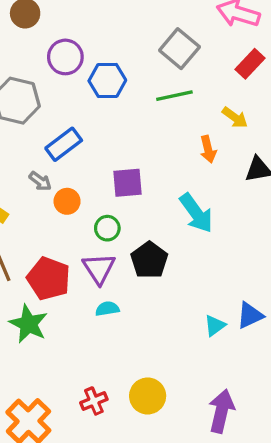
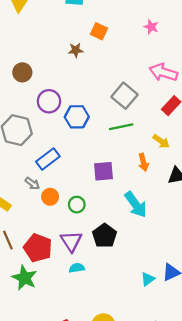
purple square: (127, 183) -> (103, 171), moved
green circle: (107, 228) -> (77, 205), moved

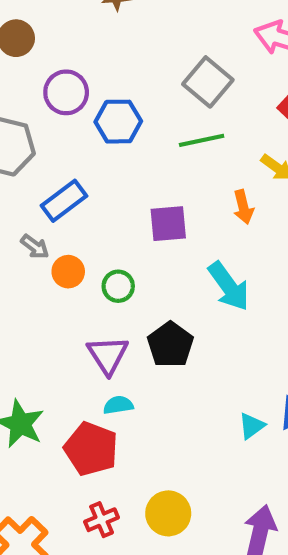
red pentagon: (38, 248) -> (91, 449), moved

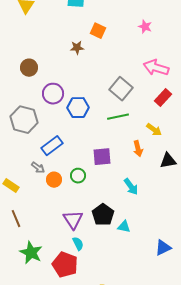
green circle: (118, 286) -> (78, 176), moved
cyan arrow: (229, 286) -> (131, 187), size x0.7
cyan semicircle: (118, 405) -> (78, 244), turned 72
cyan triangle: (252, 426) -> (124, 227), moved, turned 48

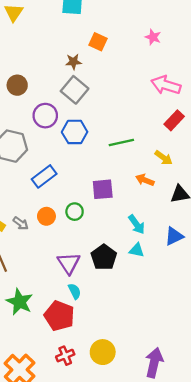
gray square: (121, 89) -> (75, 90), moved
orange arrow: (138, 149) -> (145, 180), turned 126
gray arrow: (38, 168) -> (21, 223), moved
cyan triangle: (124, 227) -> (137, 250), moved
blue triangle: (163, 248) -> (174, 236), moved

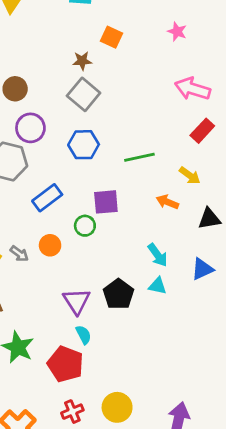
purple circle: (45, 116) -> (30, 128), moved
purple square: (103, 189) -> (106, 202), moved
green circle: (75, 212) -> (85, 226), moved

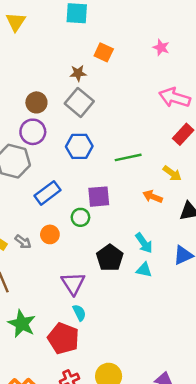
brown circle: (15, 89) -> (36, 102), moved
black pentagon: (118, 294) -> (110, 258), moved

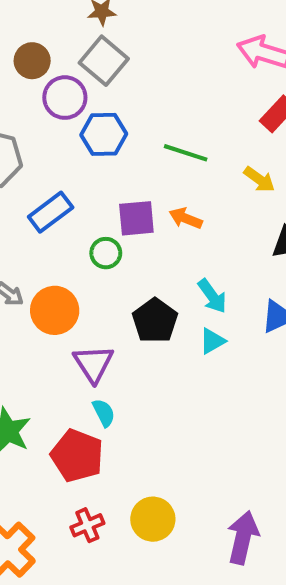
purple circle: (33, 132) -> (65, 98), moved
green line: (128, 157) -> (186, 153), turned 30
orange arrow: (153, 197) -> (186, 218), moved
orange circle: (50, 234) -> (55, 310), moved, size x1.5
cyan triangle: (144, 270) -> (212, 341), turned -42

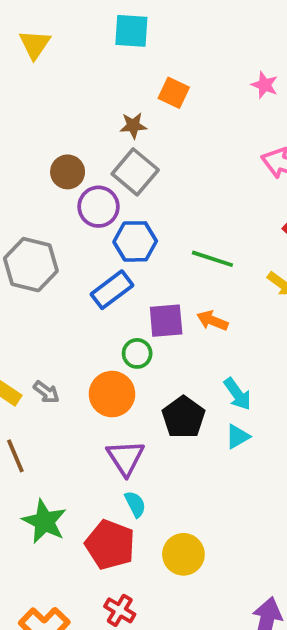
blue rectangle: (51, 212) -> (112, 290), moved
orange circle: (55, 310) -> (112, 394), moved
yellow circle: (153, 519) -> (183, 554), moved
red cross: (87, 525) -> (120, 610), turned -36

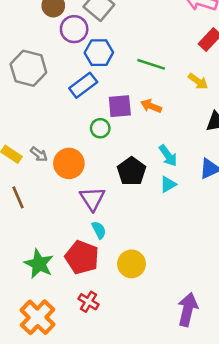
orange circle: (112, 394) -> (69, 163), moved
green star: (44, 521) -> (39, 264), moved

